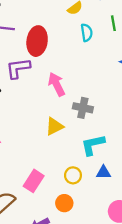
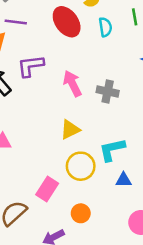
red ellipse: (37, 41) -> (67, 22), moved, turned -44
gray cross: (83, 108) -> (108, 91), moved
yellow circle: (73, 175) -> (81, 166), moved, size x1.5

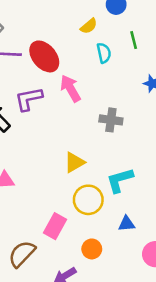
red ellipse: (67, 22) -> (44, 56), moved
pink arrow: (72, 83) -> (70, 88), moved
blue triangle: (124, 180) -> (126, 224), moved

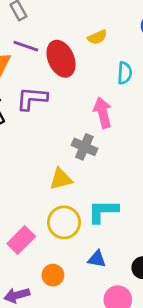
yellow semicircle: (89, 26) -> (97, 37), moved
pink arrow: (70, 88) -> (103, 113), moved
gray cross: (111, 120) -> (84, 147), moved

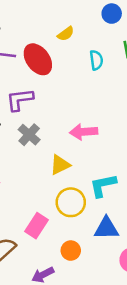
pink arrow: (103, 113) -> (84, 132), moved, turned -68
gray cross: (84, 147) -> (29, 135), moved, turned 30
blue triangle: (97, 259) -> (106, 228), size x1.5

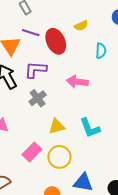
pink arrow: (84, 132) -> (77, 82), moved
cyan L-shape: (103, 185) -> (90, 128), moved, turned -110
pink rectangle: (36, 226) -> (32, 152), moved

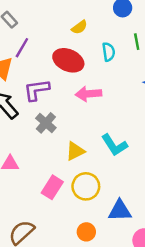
purple line: (31, 33) -> (22, 48), turned -66
red ellipse: (56, 41) -> (68, 60), moved, turned -30

